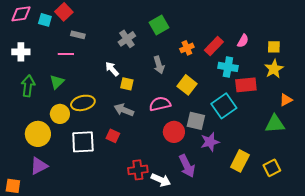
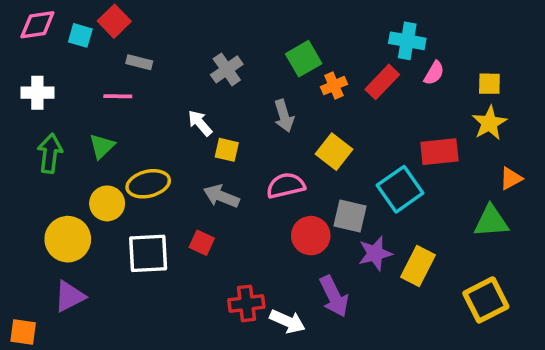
green square: (159, 25) -> (304, 59), moved
cyan cross: (228, 67) -> (407, 41), moved
yellow rectangle: (240, 161) -> (418, 266), moved
yellow square: (272, 168) -> (486, 300), size x1.4

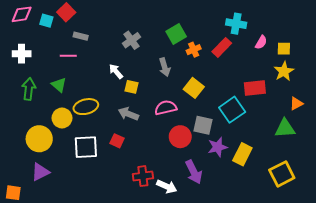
pink semicircle: (434, 73) -> (261, 42), moved
green triangle: (102, 146) -> (59, 85), turned -35

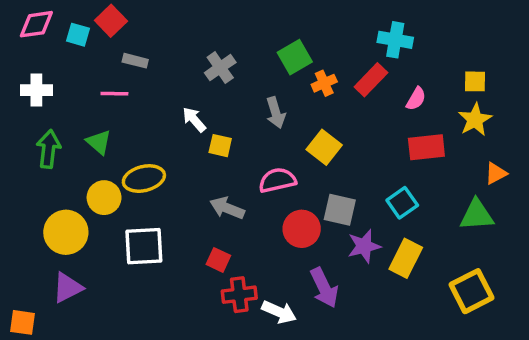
pink semicircle: (261, 42) -> (416, 99), moved
cyan square: (232, 110) -> (402, 203), moved, size x0.7
gray arrow: (128, 114) -> (227, 208), moved
red square: (117, 141) -> (218, 260), moved

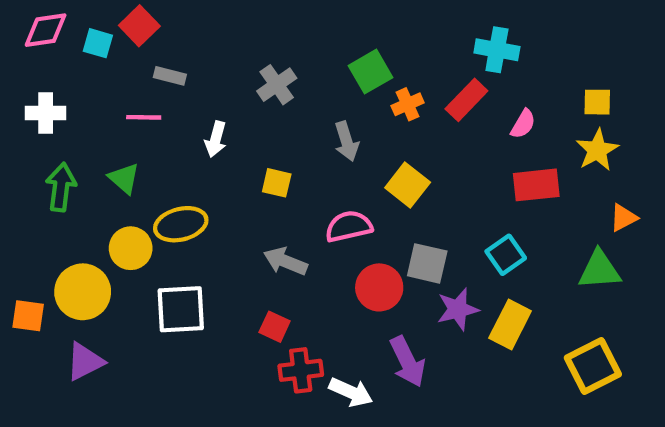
white arrow: (194, 120) -> (216, 139), moved, turned -124
orange square: (23, 322) -> (28, 316), moved

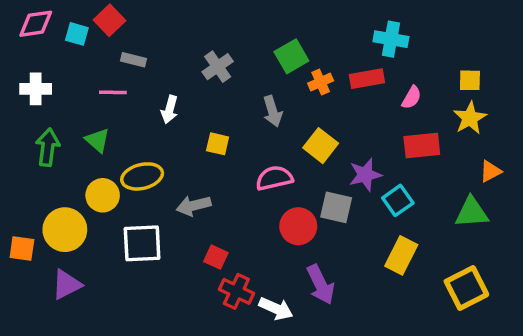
red rectangle: (466, 100) -> (367, 79), turned 36
gray arrow: (285, 261) -> (194, 206), moved, turned -36
purple star: (458, 309) -> (365, 175), moved
red cross: (301, 370) -> (236, 291), turned 32

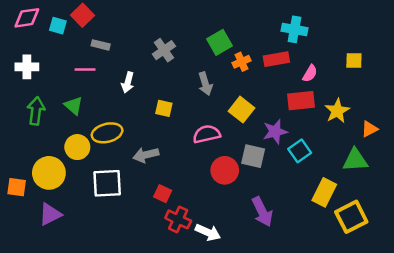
yellow star: (470, 118) -> (337, 111), moved
red rectangle: (422, 146) -> (301, 101), moved
yellow rectangle: (401, 255) -> (324, 192), moved
purple arrow: (321, 285) -> (262, 212), moved

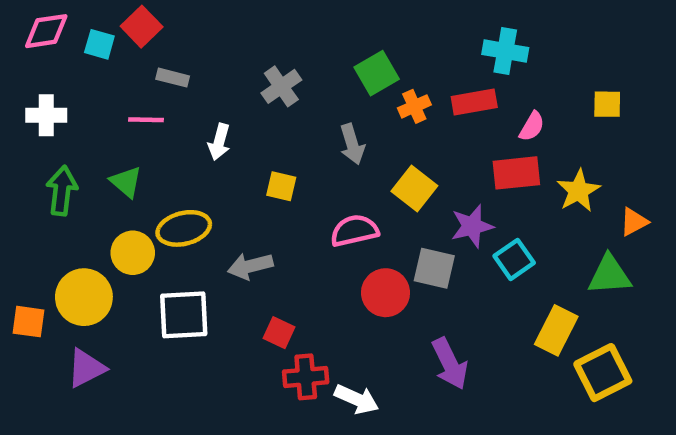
red cross: (178, 219) -> (306, 377), turned -30

